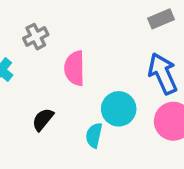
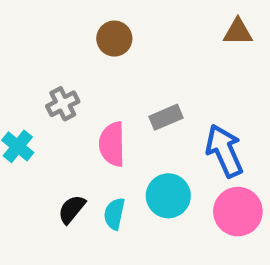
gray rectangle: (161, 19) -> (166, 117), moved
cyan semicircle: (94, 135) -> (114, 214), moved

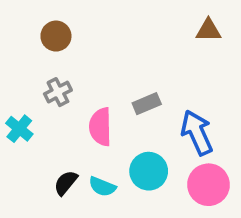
brown circle: (114, 39) -> (56, 36), moved
cyan semicircle: (114, 214) -> (102, 187), turned -80

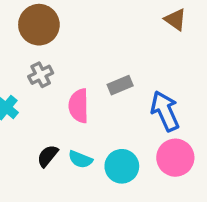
brown triangle: (208, 30) -> (175, 20), turned 35
brown circle: (56, 36) -> (39, 25), size x1.5
cyan circle: (149, 171) -> (122, 166), moved

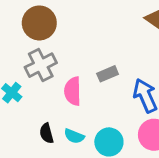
gray cross: (41, 75) -> (41, 65), size x1.5
black semicircle: (48, 156) -> (47, 133), turned -54

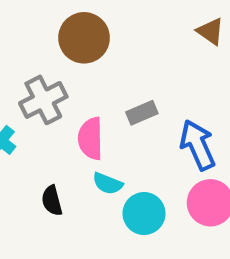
brown circle: (39, 23) -> (84, 38), moved
cyan semicircle: (74, 136) -> (108, 184), moved

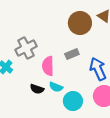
brown circle: (84, 38) -> (80, 23), moved
black semicircle: (52, 201) -> (37, 89), moved, turned -56

